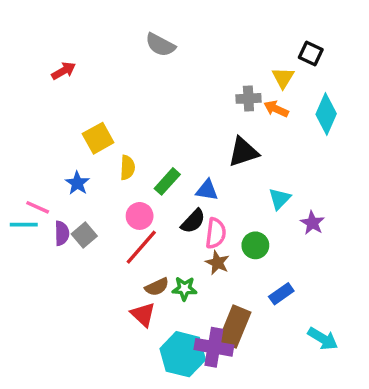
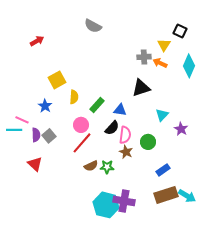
red triangle: (143, 314) -> (35, 164), moved
brown rectangle: (235, 327) -> (166, 195), moved, turned 50

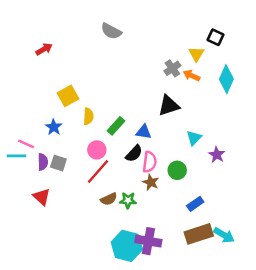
gray cross: (144, 57) -> (172, 68), turned -32
gray square: (49, 136) -> (58, 163), turned -32

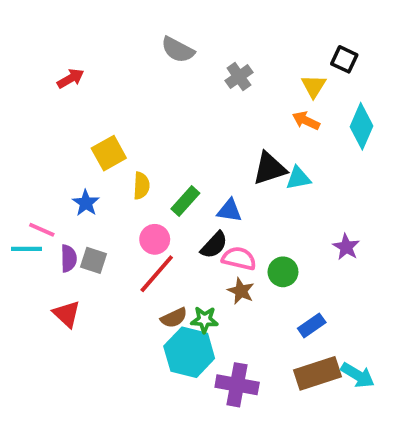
gray cross: (172, 68) -> (239, 77), moved
cyan triangle: (194, 138) -> (298, 178), moved, turned 35
pink semicircle: (150, 162) -> (239, 258), turned -84
cyan hexagon: (127, 246) -> (189, 352), moved

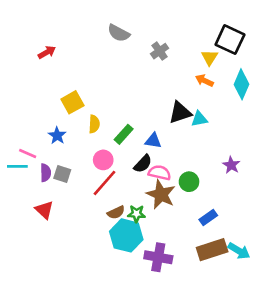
black square: (344, 59) -> (230, 40), size x1.6
brown star: (241, 291) -> (161, 194), size x1.6

